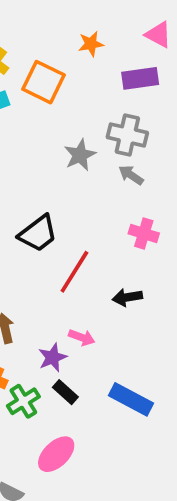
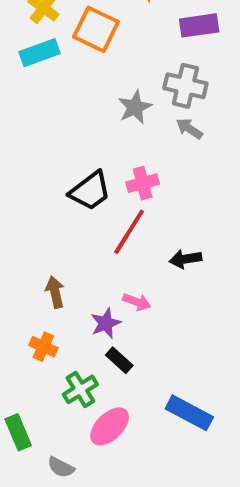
pink cross: (144, 233) -> (143, 183), moved, turned -32
blue rectangle: (131, 399) -> (189, 413), moved
green cross: (23, 401) -> (80, 389), moved

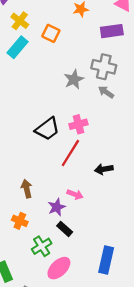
orange square: (96, 29) -> (51, 33), size x0.7
cyan rectangle: (39, 53) -> (17, 47), turned -30
blue rectangle: (189, 413) -> (106, 260), turned 75

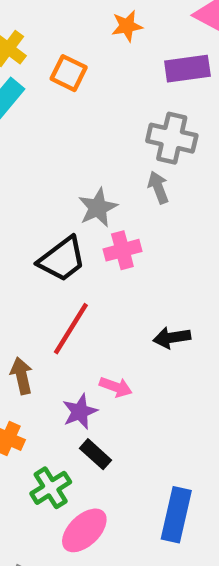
gray star: (74, 79) -> (98, 208), moved
gray arrow: (106, 92) -> (158, 187), moved, turned 35
red line: (70, 153) -> (71, 329), moved

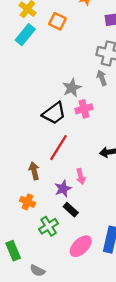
pink arrow: (116, 387) -> (81, 176), turned 56
pink ellipse: (84, 530) -> (81, 246), moved

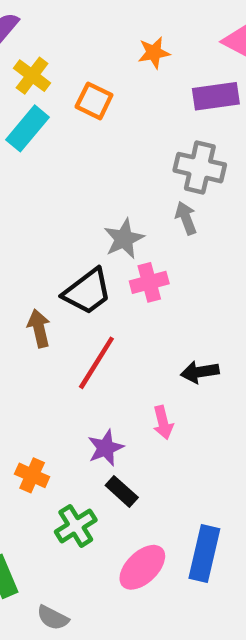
brown arrow: (34, 171) -> (39, 328), moved
pink arrow: (81, 176) -> (163, 423), moved

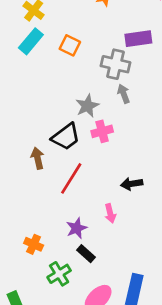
purple rectangle: (216, 96) -> (138, 39), moved
orange square: (94, 101) -> (70, 45), moved
gray cross: (200, 168) -> (116, 64), moved

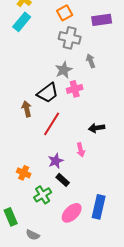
orange square: (70, 45) -> (65, 13), moved, turned 35
gray cross: (116, 64) -> (70, 38), moved

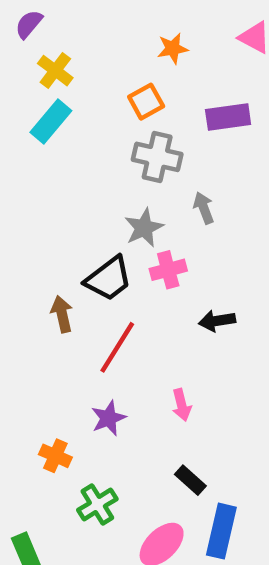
black arrow: (97, 128) -> (217, 321), moved
purple star: (56, 161) -> (108, 418), moved
black rectangle: (63, 180) -> (190, 480), moved

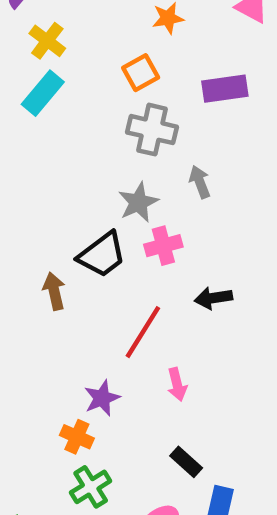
red line: (117, 347) -> (143, 332), moved
orange cross: (55, 456) -> (77, 437), moved

